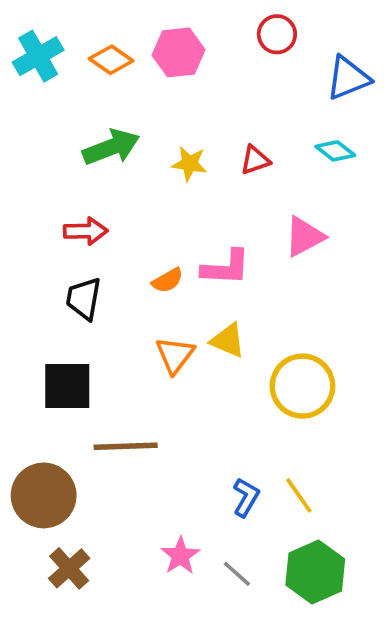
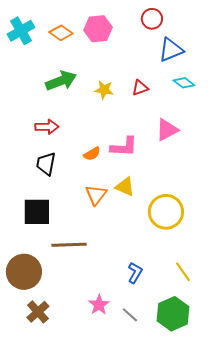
blue triangle: (348, 78) -> (171, 50), moved
yellow line: (299, 495) -> (183, 272), moved

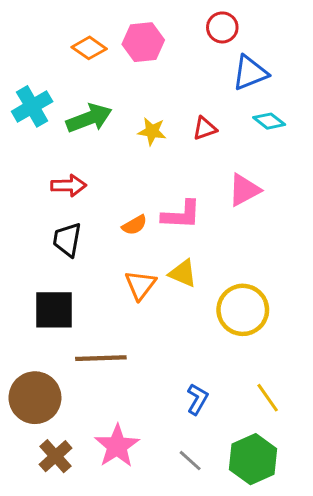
cyan cross: (21, 31) -> (32, 106), moved
pink star: (99, 305) -> (117, 446), moved, size x1.4

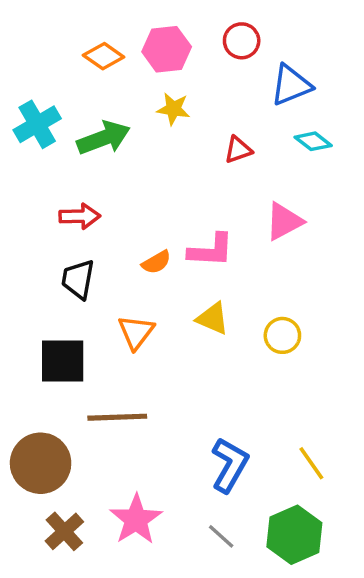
red circle: (222, 27) -> (242, 41), moved
yellow star: (152, 131) -> (173, 109), moved
orange triangle: (140, 285) -> (136, 332), moved
yellow circle: (243, 310) -> (282, 335), moved, size x0.6
blue L-shape: (197, 399) -> (230, 465), size x1.5

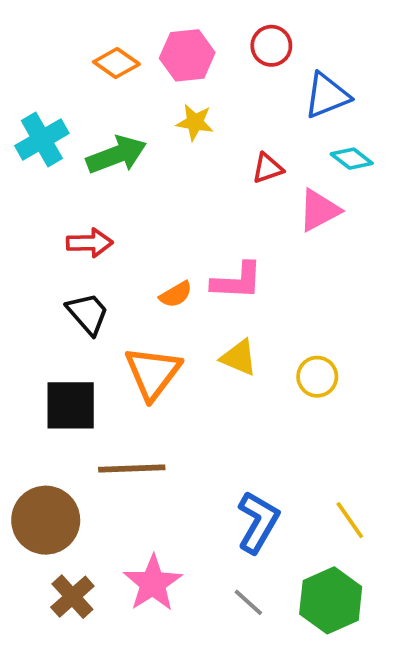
pink triangle: (284, 221) -> (319, 210), moved
black trapezoid: (78, 279) -> (88, 314), turned 129
orange triangle: (136, 332) -> (153, 373), size x1.4

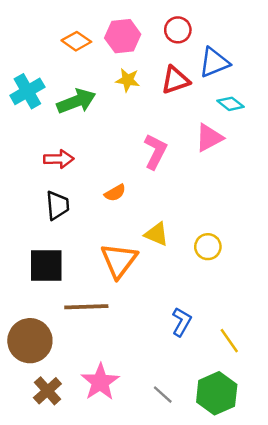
red triangle: (268, 168) -> (175, 80), moved, size x1.4
pink L-shape: (237, 281) -> (155, 151), moved, turned -66
black trapezoid: (88, 314) -> (58, 205), turned 36
orange triangle: (153, 373) -> (119, 260), moved
blue L-shape: (258, 522) -> (182, 322), moved, size x0.7

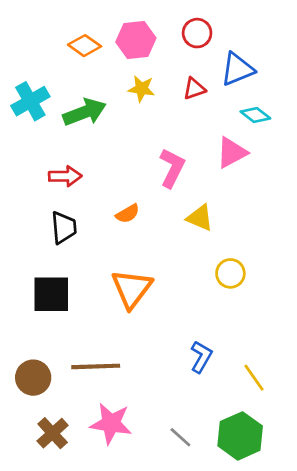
red triangle: (175, 80) -> (194, 89), size x0.7
yellow triangle: (157, 234) -> (200, 218), moved
brown line: (86, 307) -> (96, 366), moved
brown circle: (30, 341) -> (33, 378), size x0.7
pink star: (100, 382) -> (111, 423), turned -30

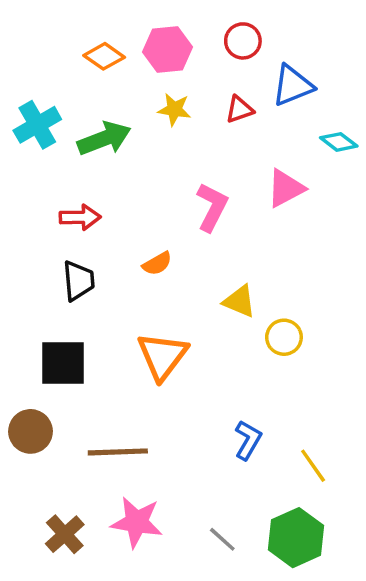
cyan diamond: (255, 115) -> (339, 142), moved
yellow triangle: (200, 218) -> (239, 301), moved
brown circle: (33, 378) -> (31, 431), moved

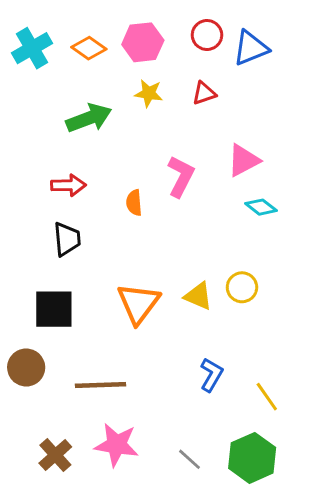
blue triangle: (293, 85) -> (251, 48), moved
cyan cross: (37, 125) -> (32, 48), moved
cyan diamond: (339, 142) -> (261, 207), moved
orange semicircle: (157, 264) -> (134, 203), moved, turned 115
yellow triangle: (239, 301) -> (198, 296), moved

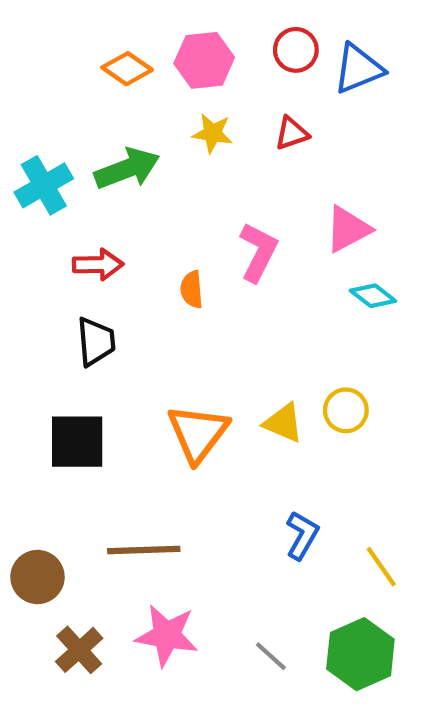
cyan cross: (32, 48) -> (44, 185), moved
brown circle: (26, 367) -> (38, 577), moved

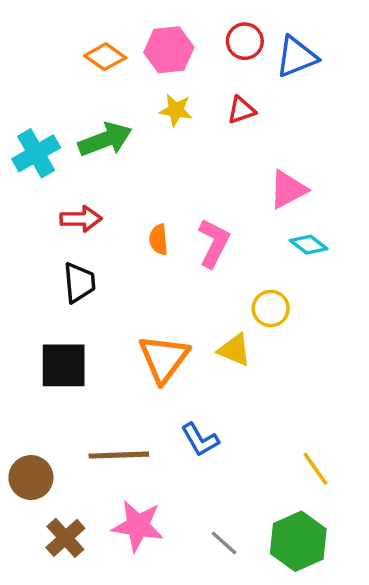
pink L-shape: (258, 252) -> (214, 243), moved
yellow circle: (346, 410) -> (271, 309), moved
blue L-shape: (302, 535) -> (200, 440), moved, turned 120

